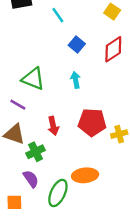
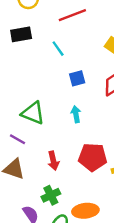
blue square: (77, 45) -> (77, 78), turned 35
green cross: (36, 152) -> (51, 195), moved

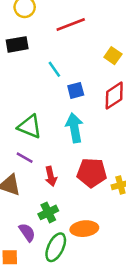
cyan line: (58, 49) -> (54, 69), moved
cyan arrow: (76, 114) -> (74, 128), size x1.6
purple line: (17, 139) -> (25, 158), moved

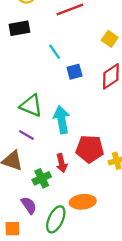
cyan arrow: (74, 128) -> (62, 120), moved
red arrow: (51, 176) -> (62, 163), moved
green cross: (48, 212) -> (42, 178), moved

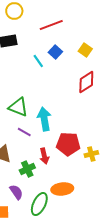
blue square: (75, 72) -> (55, 52), moved, turned -32
purple line: (26, 135) -> (24, 132), moved

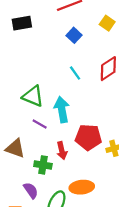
yellow square: (85, 50) -> (107, 23), moved
cyan line: (38, 61) -> (75, 73), moved
green cross: (27, 169) -> (43, 165), turned 35

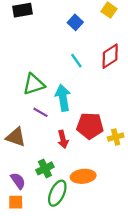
green triangle: (33, 96) -> (34, 84), turned -40
green cross: (43, 165) -> (45, 168), moved, turned -35
purple semicircle: (31, 190) -> (18, 181), moved

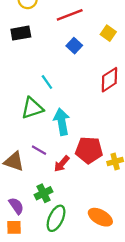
cyan line: (76, 61) -> (47, 82), moved
purple line: (40, 112) -> (39, 150), moved
red arrow: (63, 139) -> (62, 164), turned 54
orange ellipse: (83, 176) -> (100, 217), moved, turned 35

